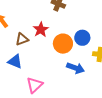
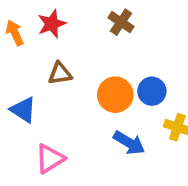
red star: (41, 30) -> (52, 24), moved
brown triangle: (22, 39) -> (60, 73), moved

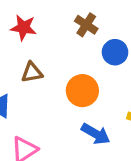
red star: (52, 24) -> (24, 28), turned 30
blue circle: (152, 91) -> (115, 52), moved

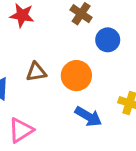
brown triangle: (32, 72) -> (36, 72), moved

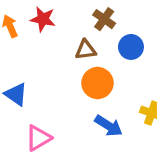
brown triangle: (36, 72) -> (86, 50), moved

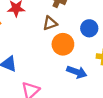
blue circle: (131, 47) -> (89, 28), moved

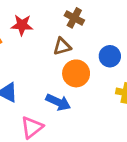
blue arrow: (77, 72) -> (58, 102), moved

